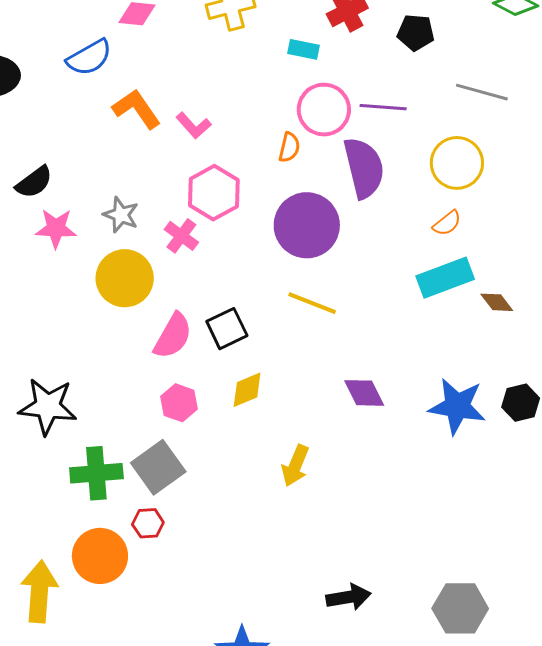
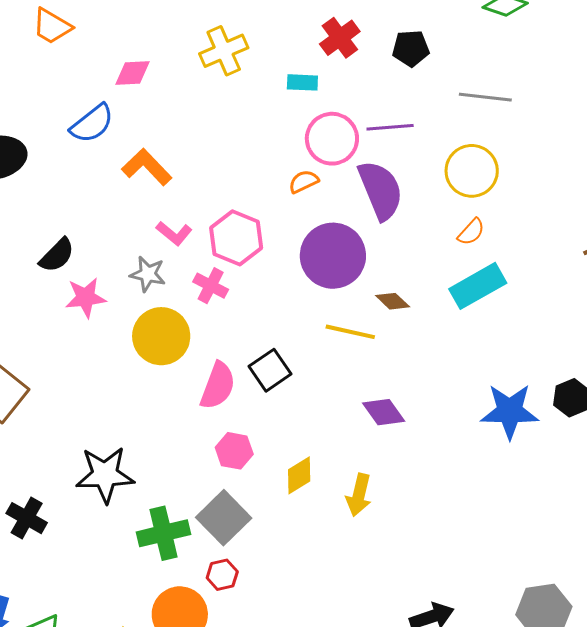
pink L-shape: (194, 125) -> (174, 233), moved
orange semicircle: (289, 147) -> (304, 181), turned -120
brown diamond: (497, 302) -> (393, 301), moved
yellow diamond: (247, 390) -> (299, 475), moved
purple diamond: (364, 393) -> (384, 412), moved

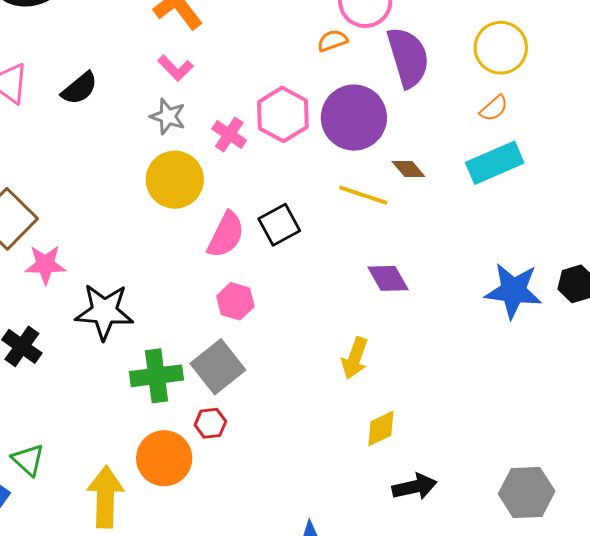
pink L-shape: (174, 233) -> (175, 68), moved
pink hexagon: (236, 238) -> (283, 114), moved
pink star: (86, 298) -> (45, 265), moved
yellow diamond: (299, 475) -> (381, 429), moved

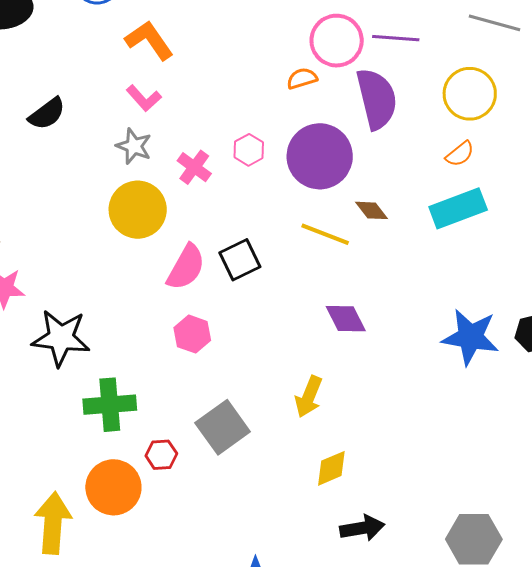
pink hexagon: (283, 114) -> (249, 150), size x0.6
gray square: (218, 367) -> (223, 427), moved

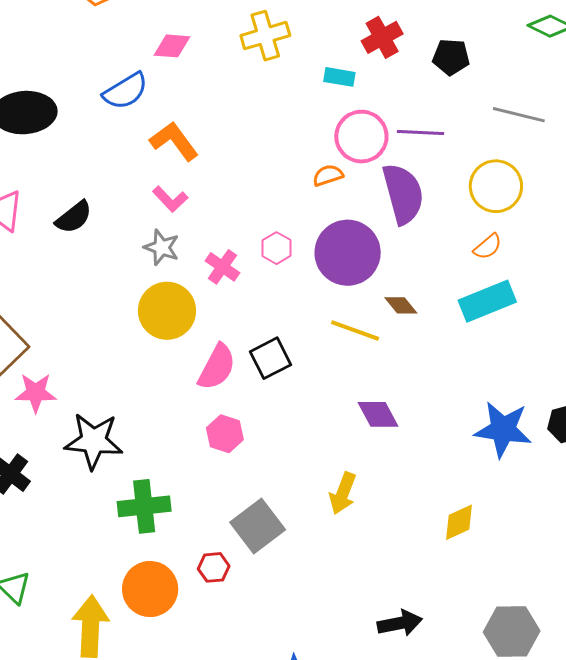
red hexagon: (161, 455) -> (214, 567), moved
yellow diamond: (331, 468) -> (459, 522), moved

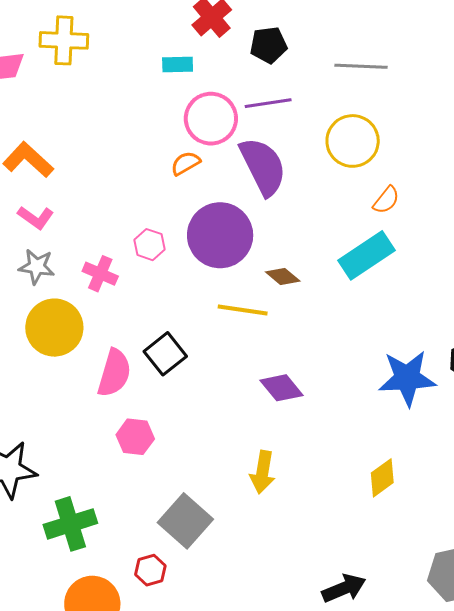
yellow cross: (265, 36) -> (64, 40), moved, turned 30
black pentagon: (451, 57) -> (269, 45), moved
orange semicircle: (488, 247) -> (386, 200), moved

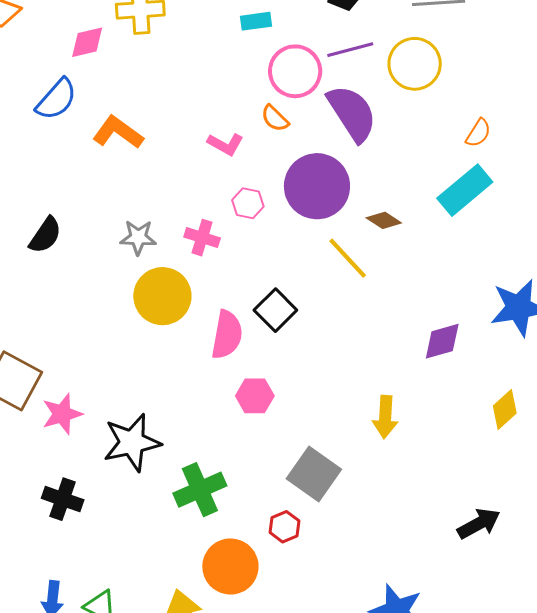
yellow circle: (353, 141) -> (415, 64), moved
orange semicircle: (186, 163) -> (275, 118), turned -100
pink L-shape: (36, 217) -> (225, 144), moved
yellow line: (243, 310) -> (348, 258), turned 45
purple diamond: (281, 388) -> (442, 341), moved, turned -60

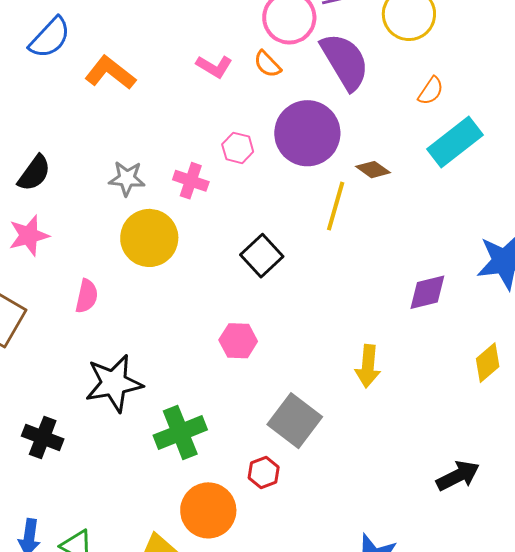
orange semicircle: (478, 133) -> (431, 91), moved
pink L-shape: (225, 144) -> (214, 66), moved
yellow line: (348, 258) -> (336, 206), turned 57
pink semicircle: (227, 335) -> (87, 296), moved, size x0.7
pink star: (62, 414) -> (29, 236), moved

